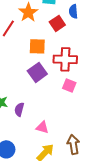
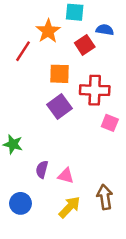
blue semicircle: (73, 11) -> (105, 30), turned 104
pink square: (69, 85) -> (110, 123), moved
purple semicircle: (19, 109) -> (42, 169), moved

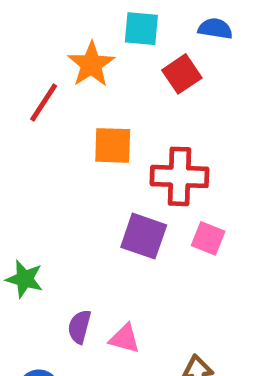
blue semicircle: (105, 30) -> (215, 29), moved
red square: (85, 45) -> (182, 74), moved
purple square: (59, 107) -> (144, 236), moved, turned -35

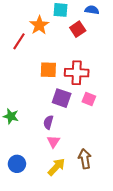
orange square: (113, 145) -> (48, 70), moved
purple semicircle: (79, 327) -> (48, 122), moved
pink triangle: (125, 339) -> (53, 142), turned 48

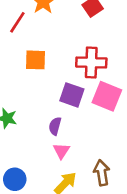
orange square: (48, 70) -> (36, 60), moved
pink square: (89, 99) -> (107, 96), size x1.6

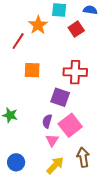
pink square: (107, 96) -> (70, 125), moved, turned 30

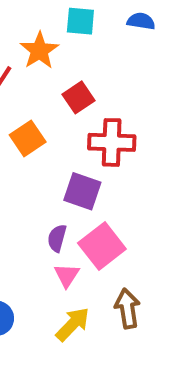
red square: (76, 29) -> (78, 97), moved
orange square: (32, 70) -> (28, 138), turned -36

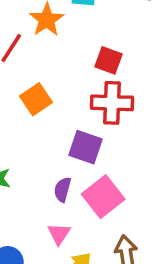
red square: (78, 97) -> (108, 60), moved, turned -36
pink triangle: (67, 275) -> (59, 234), moved

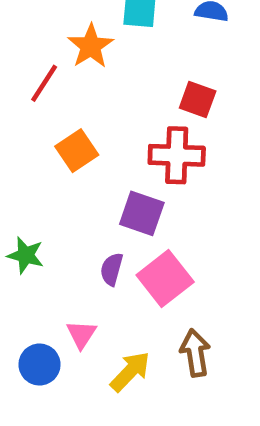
red square: (108, 60) -> (198, 100), moved
pink triangle: (59, 234) -> (81, 334), moved

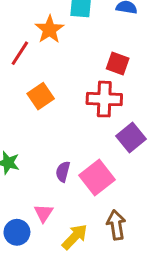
purple square: (142, 213) -> (131, 138), moved, turned 32

